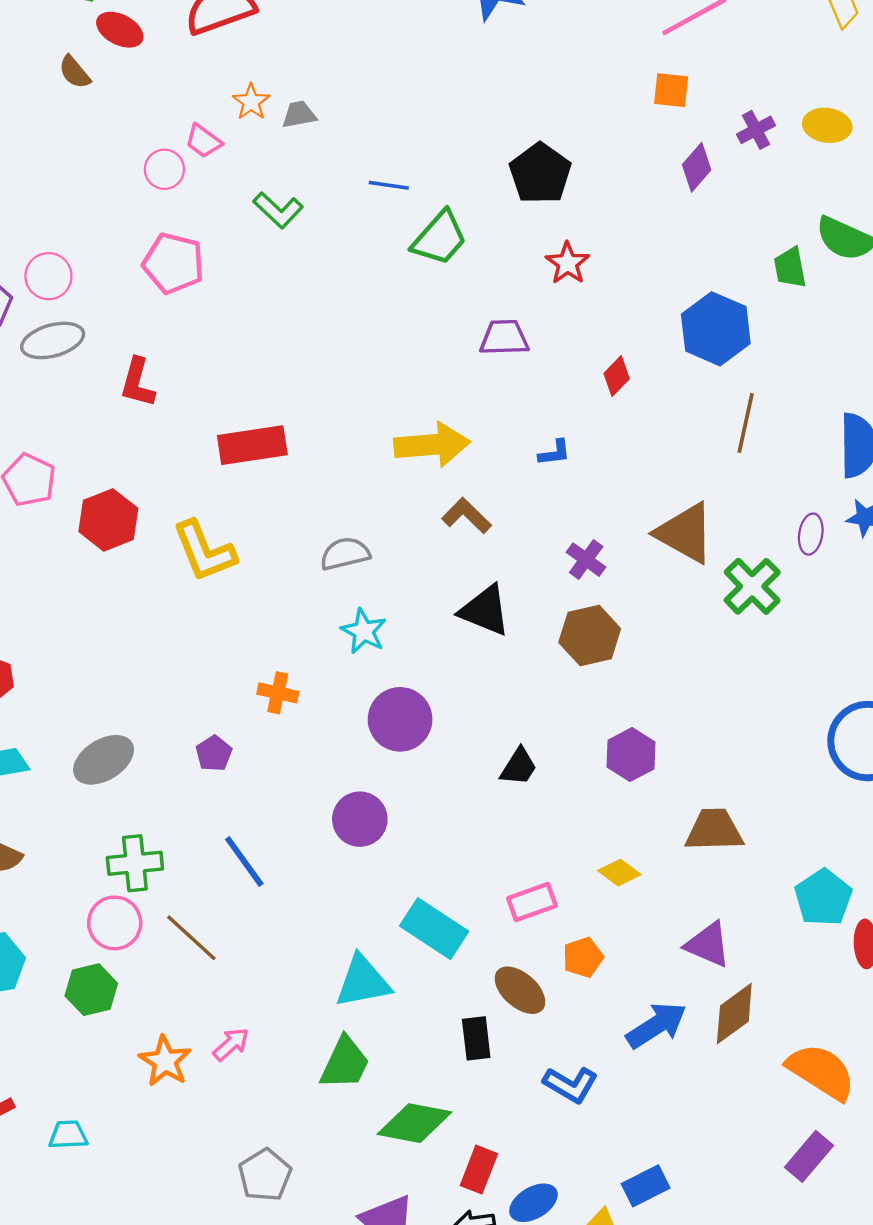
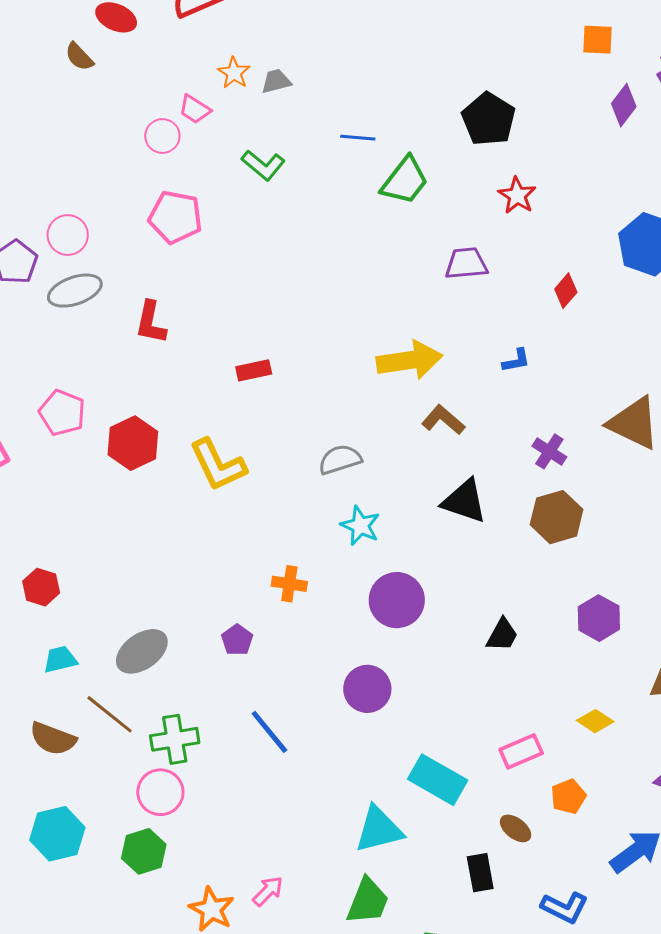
red rectangle: (252, 445) -> (254, 370), size x0.6
brown line: (191, 938) -> (110, 714), moved
brown ellipse: (520, 990) -> (516, 828), size x0.7

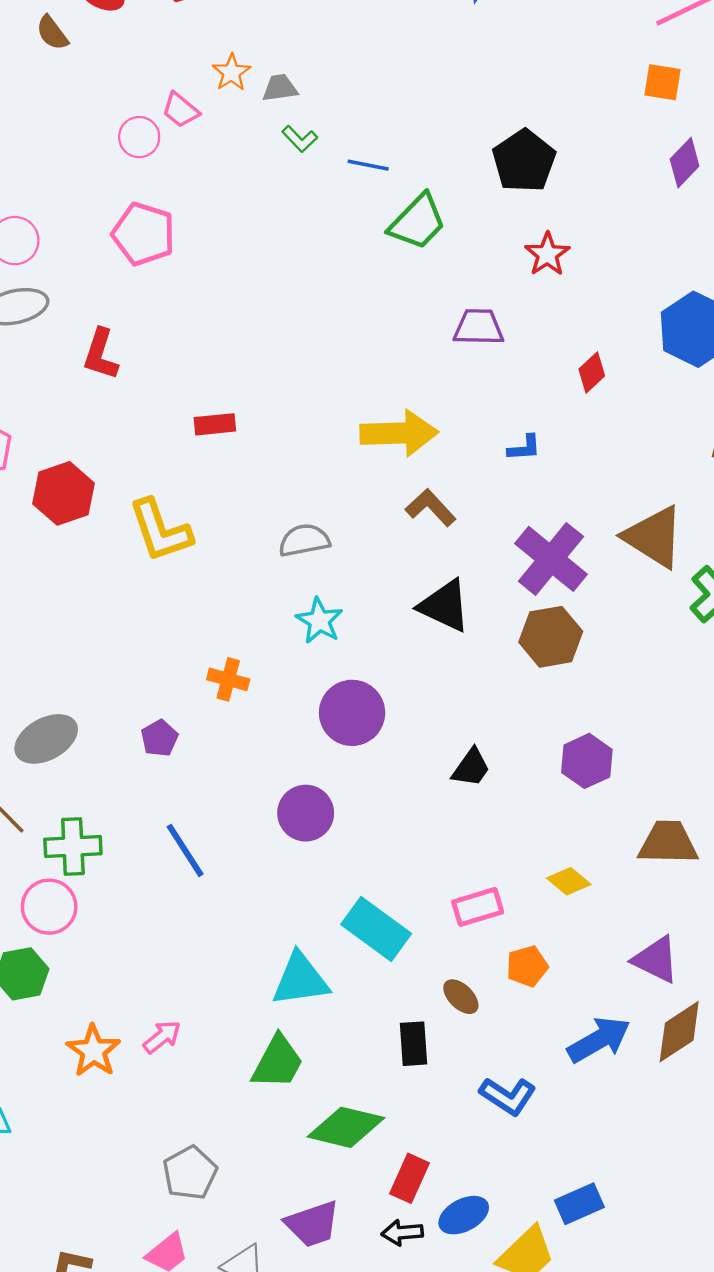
green L-shape: (263, 165) -> (300, 139), moved, size x0.7
purple cross: (549, 451) -> (551, 559), size x1.8

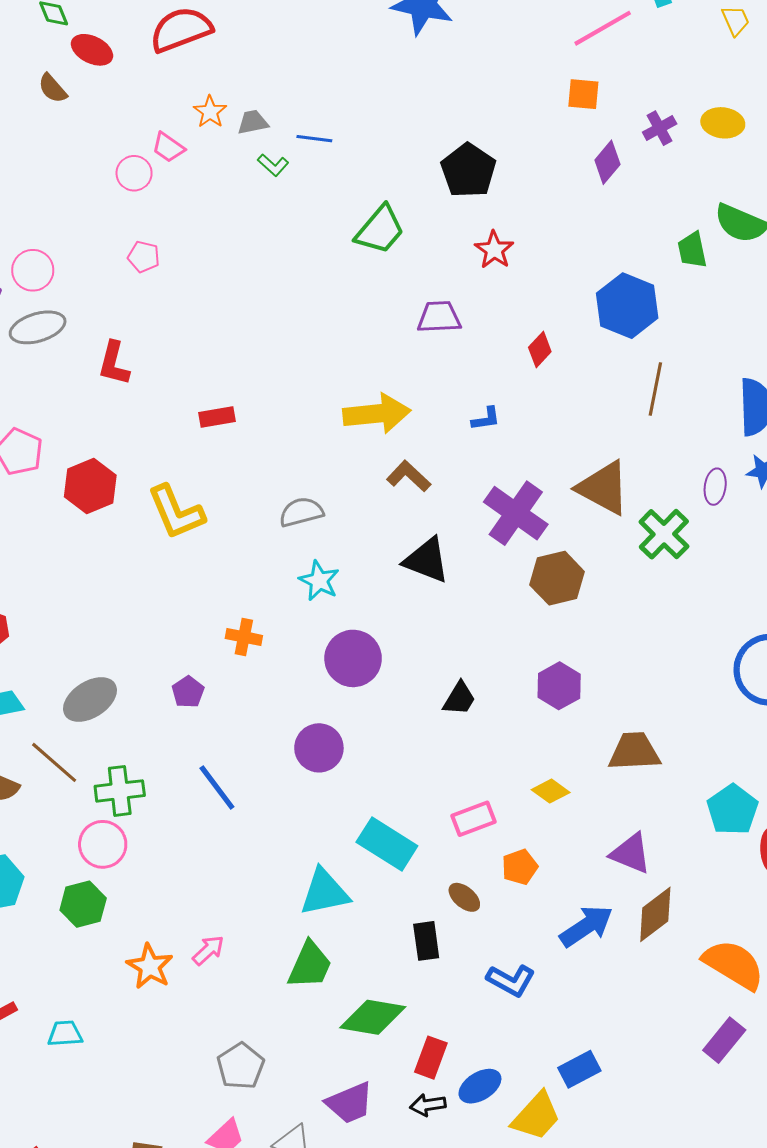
blue line: (368, 165) -> (314, 139), moved
pink pentagon: (144, 234) -> (144, 257), size x0.6
brown hexagon: (551, 637) -> (557, 578), moved

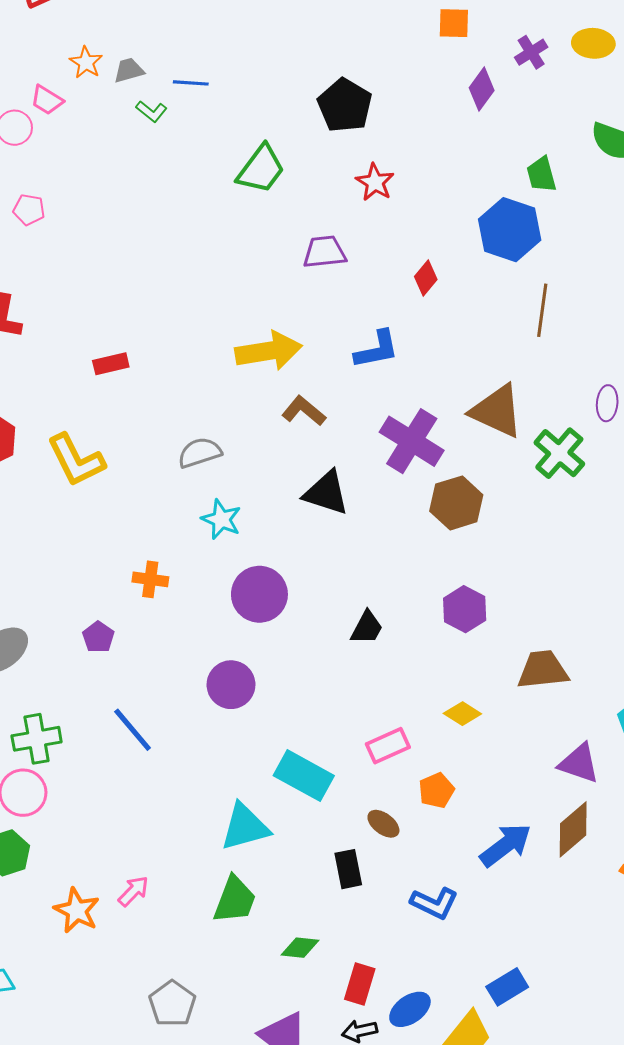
green trapezoid: (692, 250) -> (541, 175), moved
blue L-shape: (486, 419) -> (377, 350), size x1.6
purple triangle: (631, 853) -> (579, 763), moved
green diamond: (373, 1017) -> (300, 948), size x0.6

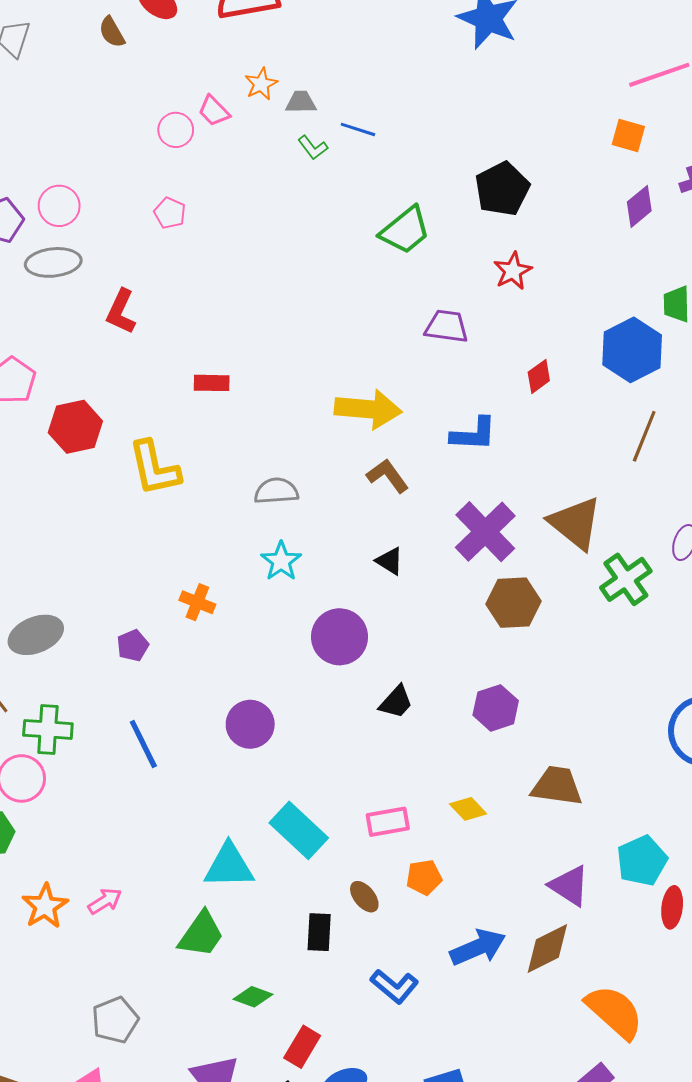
black triangle: (326, 493) -> (390, 561), size x0.6
purple circle: (259, 594) -> (340, 637), moved

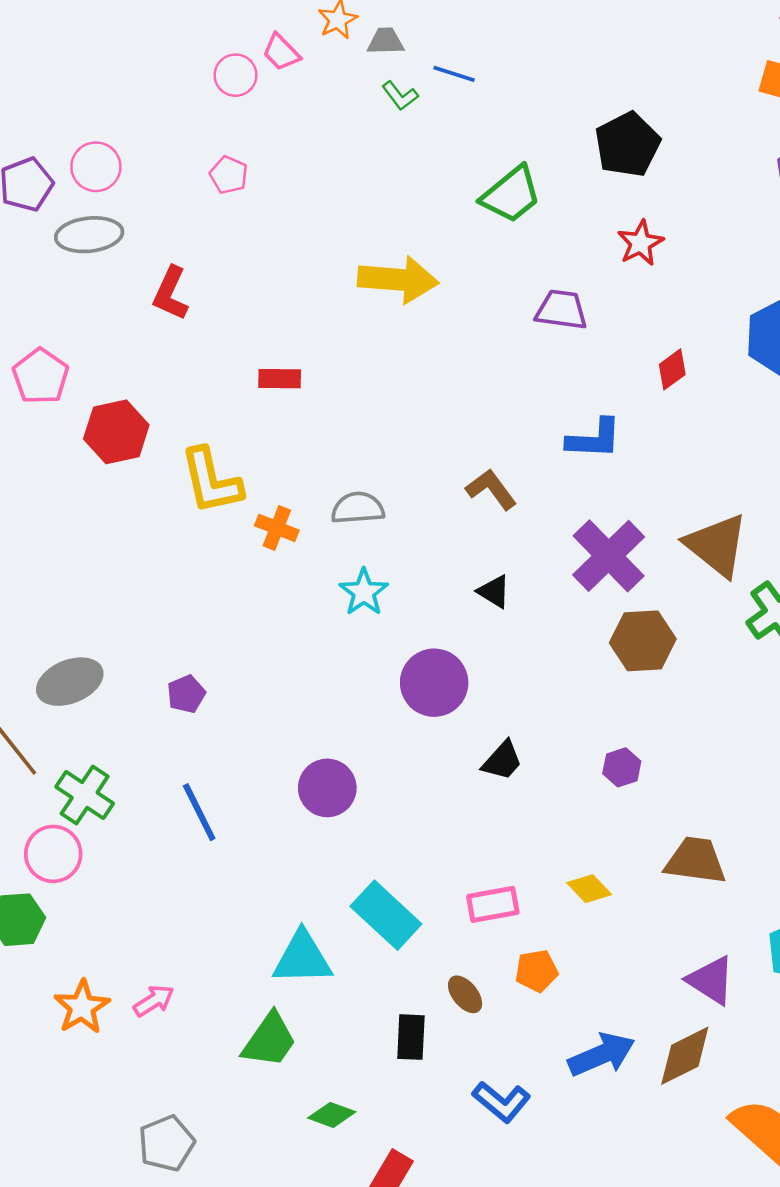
yellow arrow: (368, 409) -> (398, 280), moved
orange cross: (197, 602) -> (277, 528), moved
purple hexagon: (496, 708) -> (622, 767), size x0.7
green cross: (48, 729) -> (85, 795), turned 30

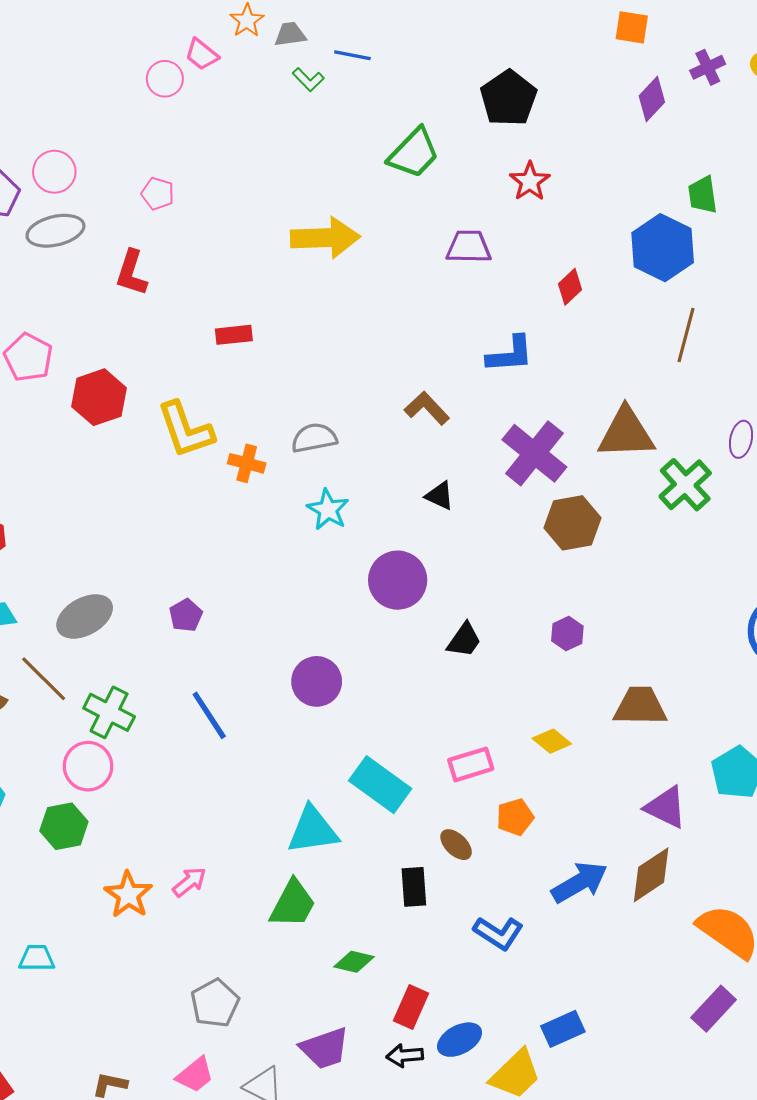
pink pentagon: (229, 175) -> (158, 194), moved
brown triangle: (717, 545) -> (626, 433), turned -34

